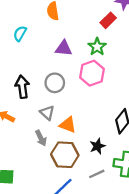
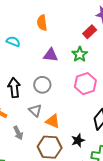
cyan semicircle: (20, 34) -> (13, 41), turned 80
pink hexagon: (92, 73) -> (85, 84), moved
gray arrow: (41, 138) -> (18, 133), moved

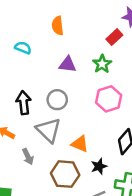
gray triangle: (35, 111) -> (48, 130), size x1.6
orange triangle: (53, 121) -> (80, 144), moved

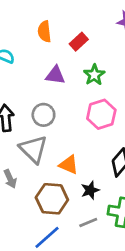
red rectangle: (114, 37) -> (79, 42), moved

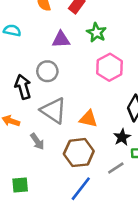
gray circle: (43, 115) -> (47, 71), moved
black star: (90, 190) -> (122, 137), moved

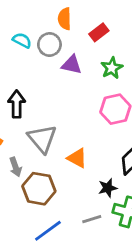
gray circle: (47, 71) -> (49, 45), moved
brown hexagon: (79, 153) -> (39, 189), moved

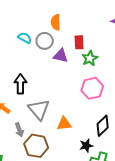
red rectangle: (99, 32) -> (79, 42), moved, turned -56
orange triangle: (77, 158) -> (64, 124), turned -35

